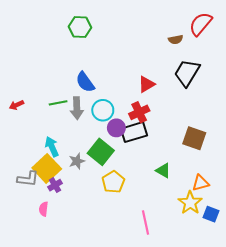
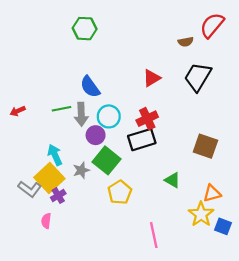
red triangle: (146, 84) -> (152, 78), moved
purple circle: (116, 128) -> (96, 135), moved
gray L-shape: (28, 179) -> (30, 189), turned 30

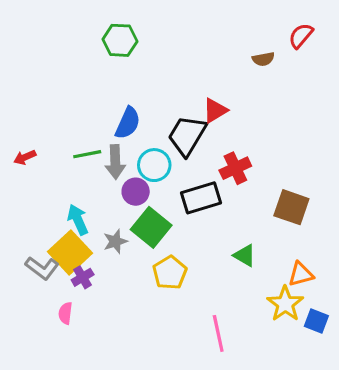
red semicircle: (212, 25) -> (301, 36), size x0.7
black trapezoid: (198, 77) -> (187, 135), moved
blue semicircle: (90, 87) -> (128, 123), turned -120
red cross: (147, 119) -> (235, 168), moved

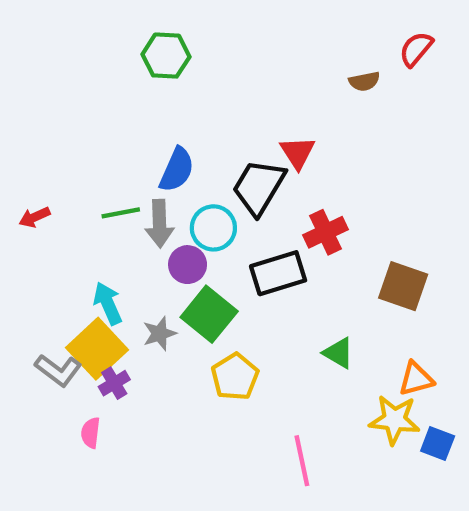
red triangle: (215, 111) -> (297, 153), turned -32
yellow star: (285, 304) -> (394, 420), turned -30

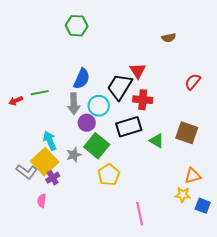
red semicircle: (416, 49) -> (193, 82), moved
green line: (121, 213) -> (40, 93), moved
red cross: (325, 232) -> (143, 100), moved, turned 30
green triangle: (338, 353) -> (157, 141), moved
yellow star: (394, 420) -> (183, 195), size x0.7

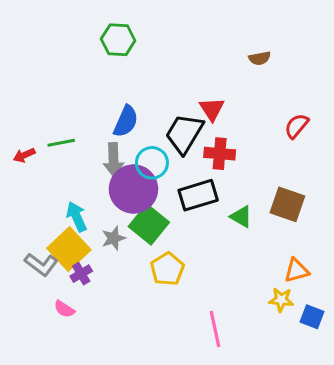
purple circle: (87, 123) -> (133, 189), size x1.8
pink semicircle: (42, 201) -> (64, 309), turned -64

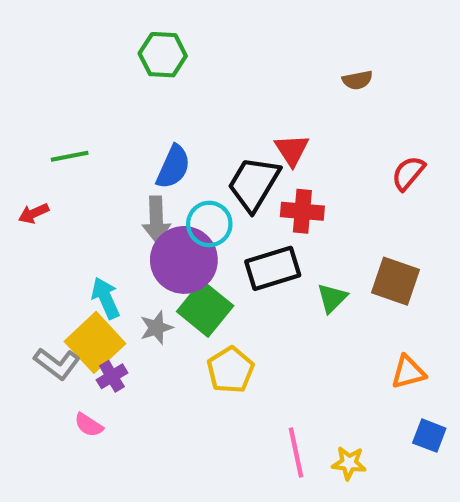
green line: (61, 143) -> (70, 156), moved
green triangle: (241, 217) -> (332, 298), turned 45
yellow star: (281, 300) -> (349, 463), moved

